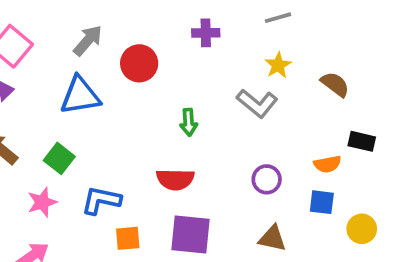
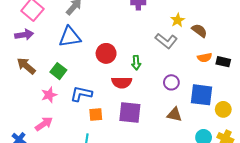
red circle: (139, 63) -> (106, 53), moved
brown semicircle: (335, 84) -> (199, 31), moved
green arrow: (189, 122) -> (136, 63), moved
orange semicircle: (327, 164) -> (205, 58), moved
blue square: (322, 202) -> (201, 95), size x1.6

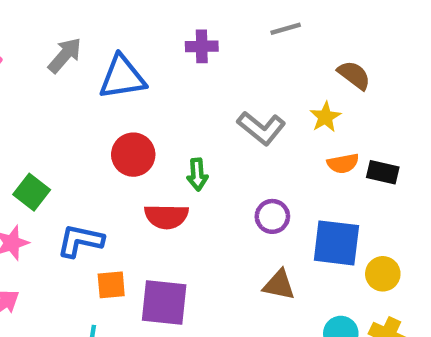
yellow star: (178, 20) -> (325, 117), moved
brown semicircle: (199, 31) -> (354, 75), moved
blue triangle: (70, 37) -> (122, 77), moved
purple square: (130, 112) -> (164, 303), moved

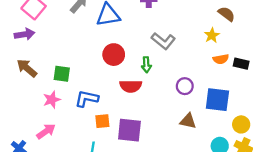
gray L-shape: (261, 128) -> (163, 41), moved
green square: (32, 192) -> (62, 74), turned -30
yellow circle: (383, 274) -> (241, 124), moved

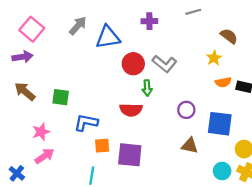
red circle: (114, 55) -> (133, 64), moved
pink star: (52, 100) -> (41, 132), moved

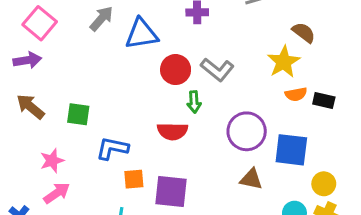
yellow star: (214, 58) -> (284, 62), size x1.5
purple circle: (186, 110) -> (247, 131), size x1.6

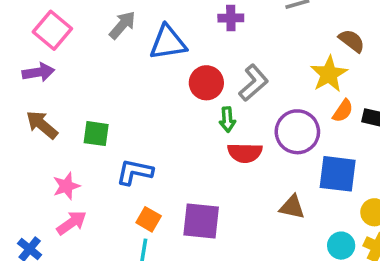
gray L-shape: (217, 70) -> (254, 83), turned -80
orange semicircle: (296, 94) -> (343, 111), turned -45
red semicircle: (172, 131) -> (245, 153), moved
purple circle: (247, 131) -> (297, 132), moved
orange square: (134, 179) -> (149, 219), moved, turned 35

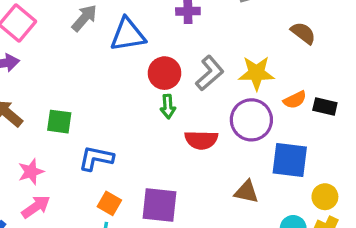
yellow star: (329, 74) -> (256, 73), moved, turned 30
orange semicircle: (343, 111) -> (295, 100), turned 30
green arrow: (227, 120) -> (168, 106), moved

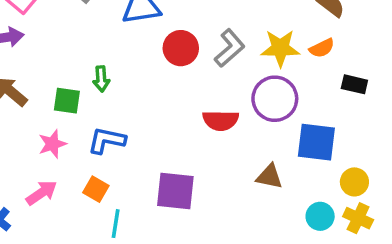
orange semicircle: (295, 100) -> (322, 48), moved
green arrow: (168, 106) -> (101, 79), moved
pink star: (31, 172) -> (52, 144), moved
orange square: (109, 203) -> (96, 189), moved

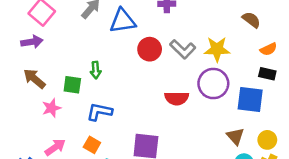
gray L-shape: (230, 48) -> (183, 49), turned 85
orange semicircle: (322, 48) -> (269, 49), moved
blue square: (316, 142) -> (250, 99), moved
pink star: (52, 144) -> (52, 108), moved
brown triangle: (269, 177) -> (235, 136), moved, turned 36

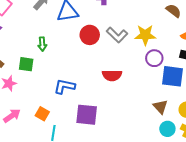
green arrow: (96, 70) -> (42, 44), moved
purple circle: (213, 84) -> (154, 58), moved, size x0.7
blue L-shape: (99, 112) -> (64, 86), moved

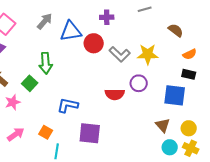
red circle: (90, 35) -> (94, 43), moved
green arrow: (42, 44) -> (46, 63), size x1.5
purple circle: (154, 58) -> (139, 83), moved
green square: (26, 64) -> (30, 83), turned 35

